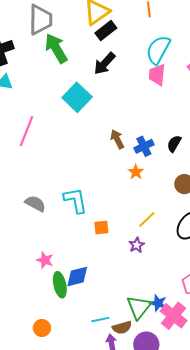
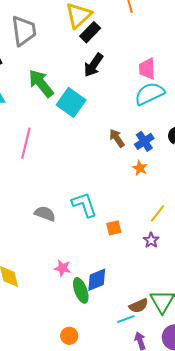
green arrow: (56, 48) -> (41, 83), moved
cyan semicircle: (158, 50) -> (150, 94), moved, turned 44
brown semicircle: (122, 327) -> (139, 306), moved

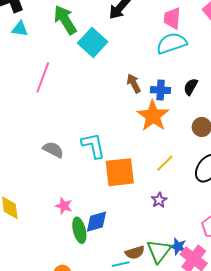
blue cross: (144, 141) -> (161, 90), turned 30
orange star: (140, 168) -> (153, 116), size x2.0
orange square: (114, 228) -> (120, 172), size x2.0
purple star: (151, 240) -> (159, 200), moved

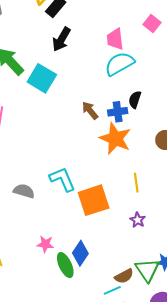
black semicircle: (191, 87) -> (135, 100), moved
yellow line: (165, 163) -> (136, 183), turned -42
blue diamond: (97, 222) -> (80, 253), turned -30

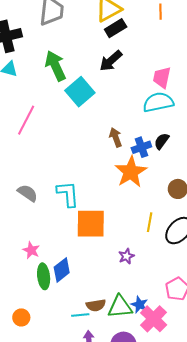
blue cross: (118, 112) -> (141, 147), turned -30
yellow line: (136, 183) -> (150, 222), moved
green triangle: (147, 270) -> (120, 307), turned 40

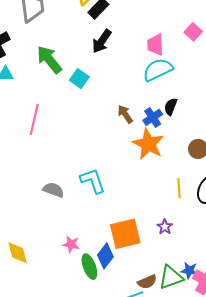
cyan square: (80, 92) -> (79, 79), size x0.7
orange square: (91, 224) -> (125, 234), moved

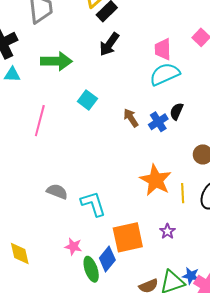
green arrow: (49, 60) -> (56, 61), turned 128
cyan square: (79, 79) -> (87, 100), moved
orange star: (148, 144) -> (156, 180), moved
cyan L-shape: (93, 181) -> (93, 204), moved

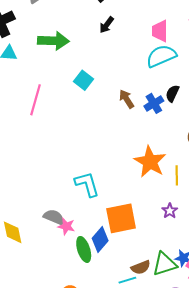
black arrow: (109, 44) -> (107, 25), size x0.7
gray semicircle: (57, 192) -> (54, 217), moved
purple star: (167, 231) -> (170, 211), moved

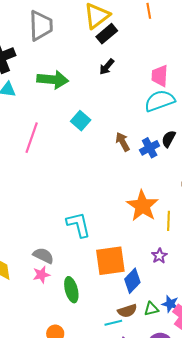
pink star: (66, 226) -> (41, 275), moved, turned -30
blue diamond: (100, 240) -> (132, 281), moved
green triangle: (165, 264) -> (151, 309), size x0.6

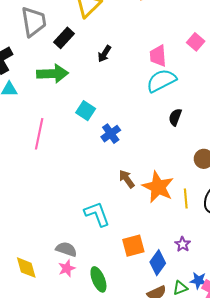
black rectangle: (107, 34) -> (64, 38), moved
brown arrow: (123, 142) -> (127, 179), moved
blue cross: (150, 148) -> (111, 134), moved
purple star: (159, 256) -> (183, 244), moved
orange square: (110, 261) -> (133, 246), size x0.7

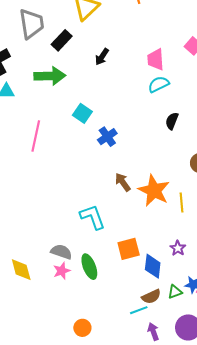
cyan semicircle: (161, 81) -> (159, 84), size x0.7
blue diamond: (158, 263) -> (153, 266), turned -30
green ellipse: (98, 279) -> (89, 267), moved

